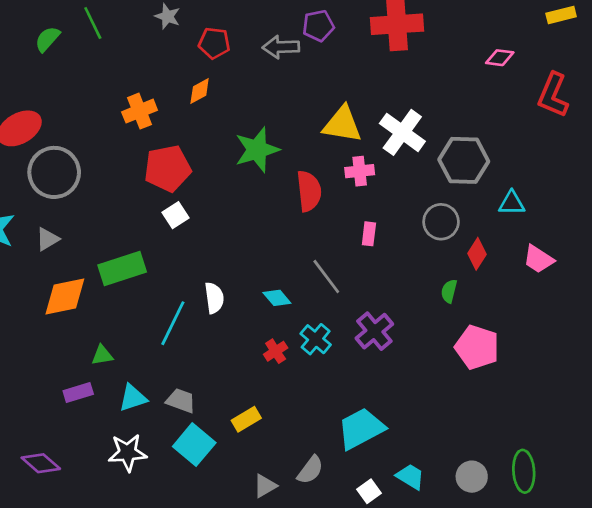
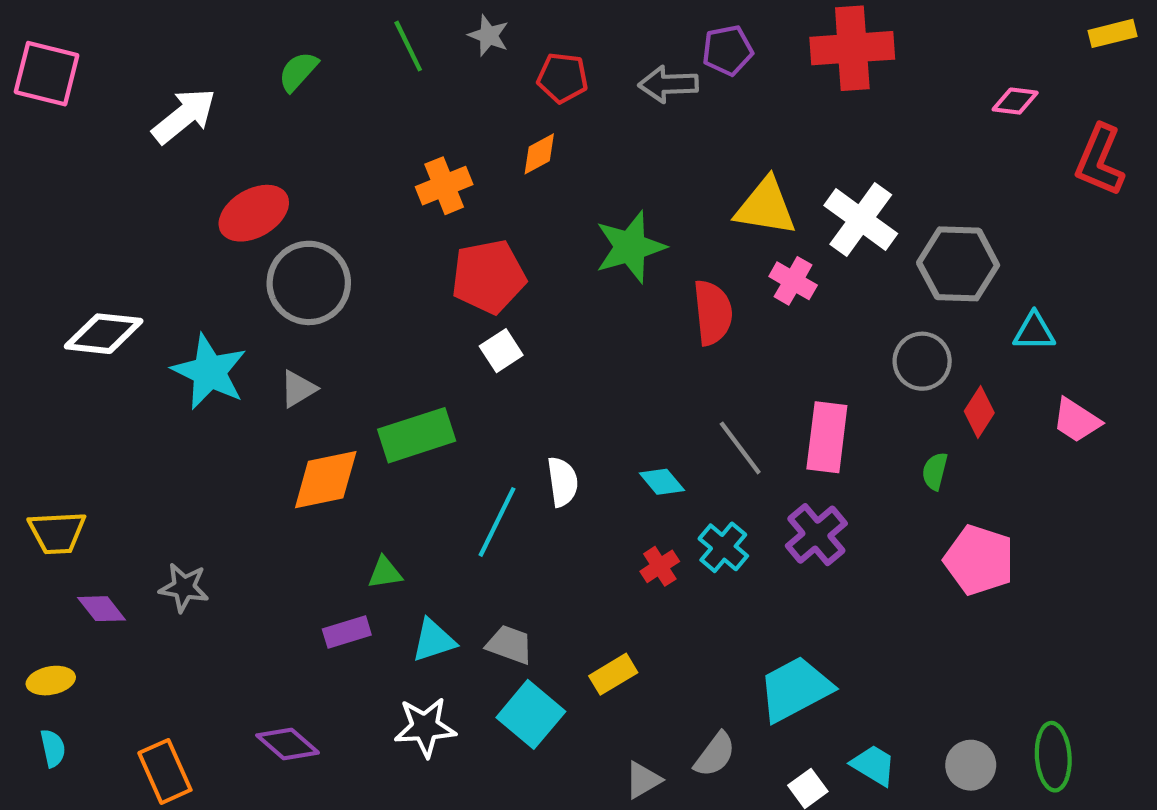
green line: (93, 23) -> (408, 46), moved
pink cross: (360, 171) -> (793, 281), turned 36
pink rectangle: (369, 234) -> (827, 437), moved, size x1.8

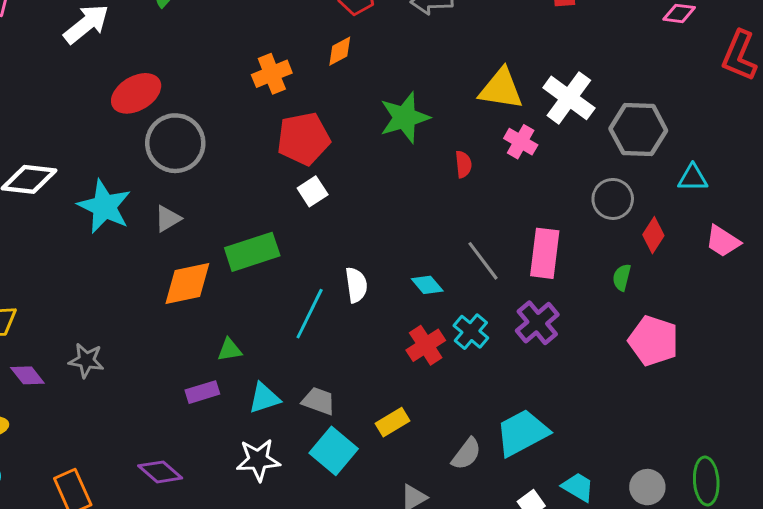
red semicircle: (713, 313) -> (463, 164), size x0.6
red cross: (660, 566) -> (426, 345), size x1.4
gray semicircle: (715, 755) -> (466, 454), moved

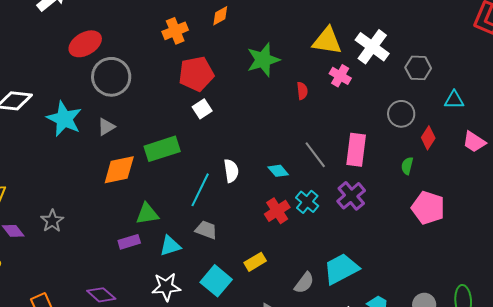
gray hexagon: (638, 130) -> (418, 68), size x0.7
green triangle: (230, 350) -> (147, 214), size x1.4
gray star: (86, 360) -> (52, 221), turned 30
gray trapezoid: (319, 401) -> (206, 230), moved

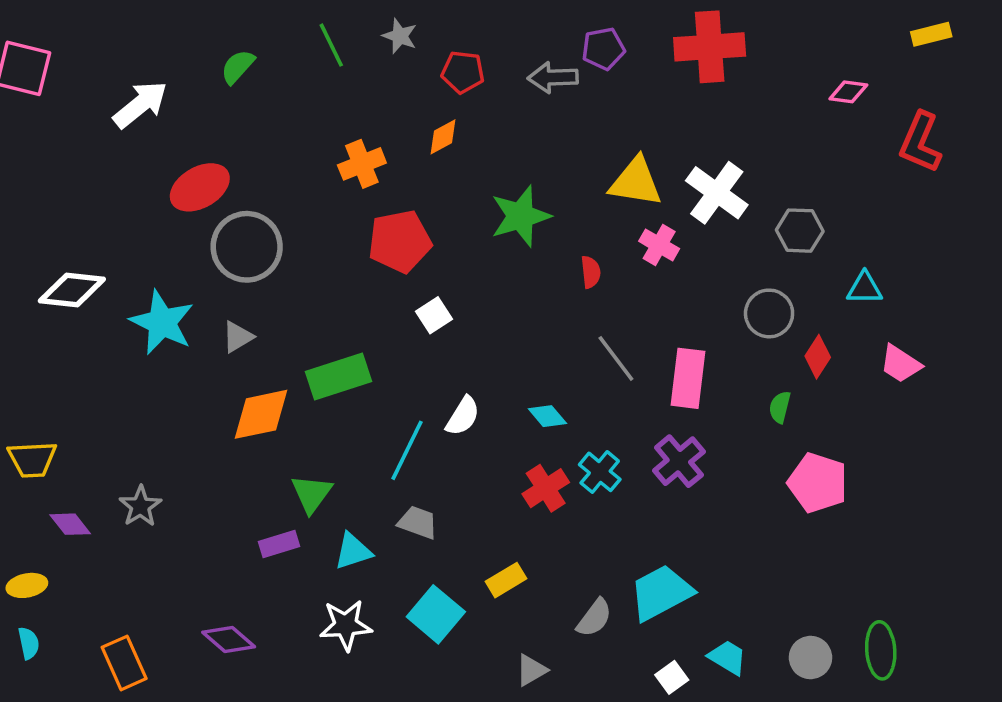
white square: (202, 109) -> (434, 315), moved
gray line: (315, 155) -> (616, 358), moved
white semicircle: (231, 171) -> (463, 416), turned 40
green triangle: (147, 214) -> (311, 494), turned -45

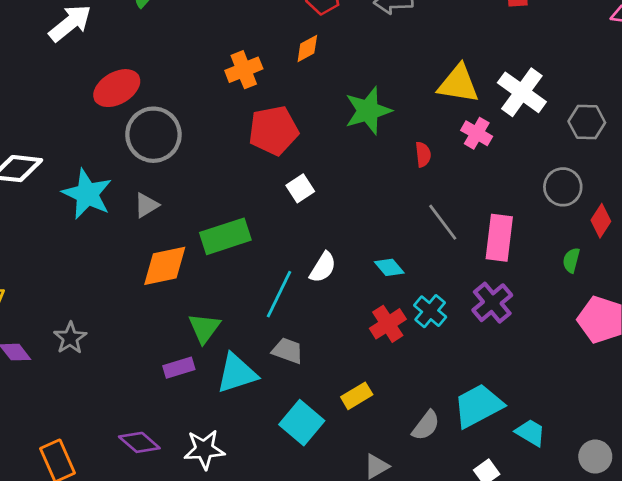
cyan triangle: (353, 551) -> (237, 373), size x1.4
white star: (346, 625) -> (204, 449), moved
cyan trapezoid: (728, 658) -> (530, 433), moved

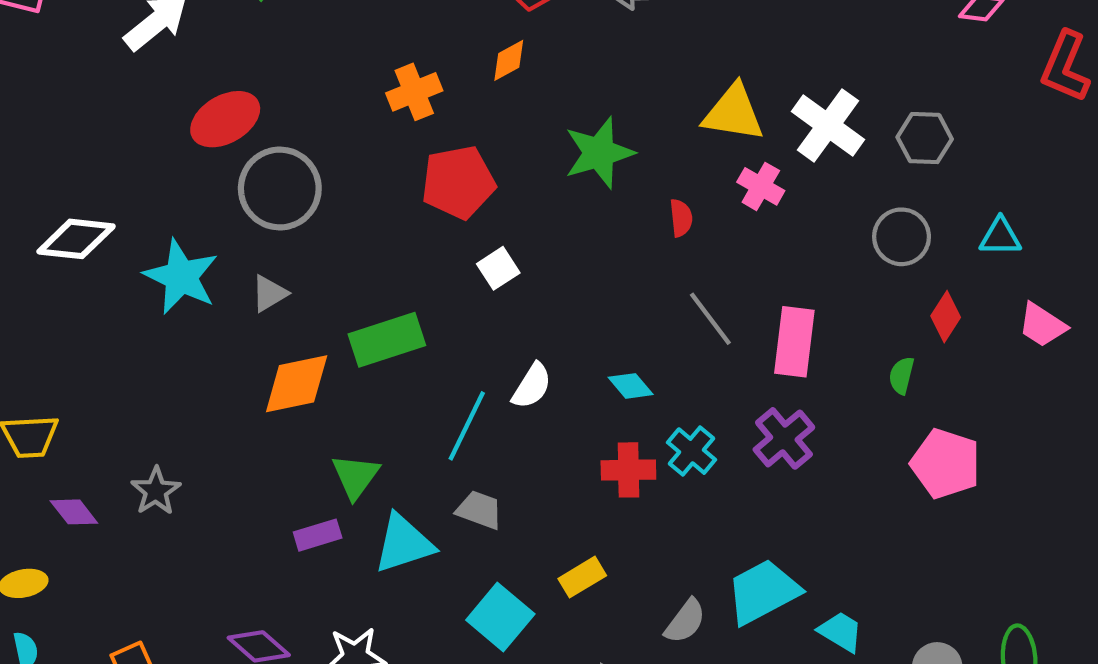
gray hexagon: (587, 122) -> (925, 138), moved
gray circle: (563, 187) -> (902, 237), moved
red cross: (388, 324) -> (628, 470), turned 32

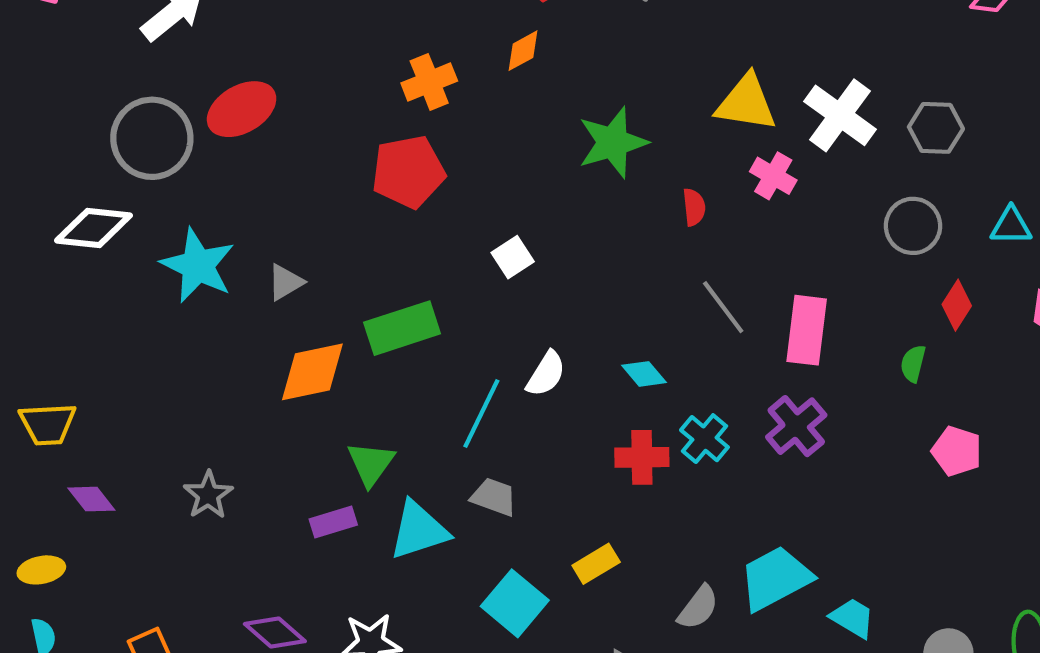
red pentagon: (458, 182) -> (408, 172), moved
gray circle: (280, 188) -> (152, 138), moved
pink pentagon: (946, 464) -> (957, 451), size x0.7
gray star: (156, 491) -> (208, 495), moved

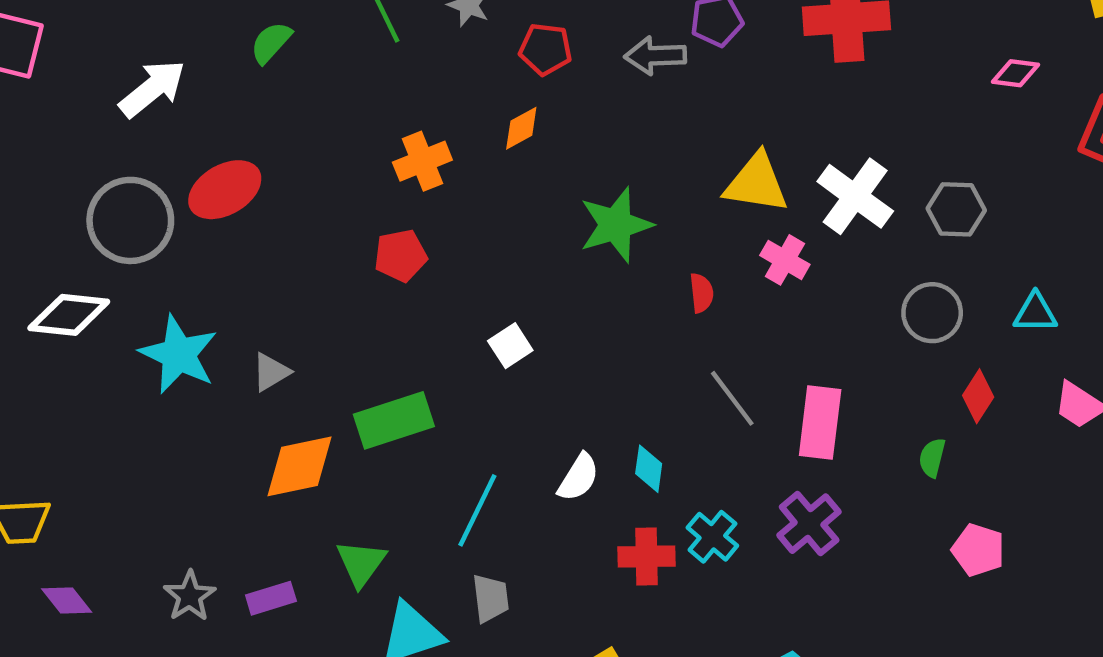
red pentagon: (408, 172) -> (401, 256), size x0.7
white semicircle: (546, 374) -> (578, 477), moved
cyan diamond: (644, 374) -> (649, 469), turned 48
gray trapezoid: (494, 497) -> (491, 598), turned 63
purple rectangle: (333, 522) -> (271, 598), moved

